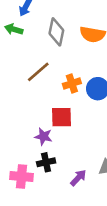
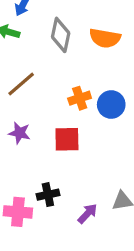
brown line: (38, 72) -> (21, 84), moved
purple star: (43, 136) -> (20, 133), moved

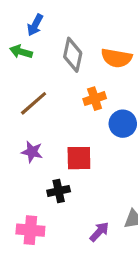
orange cross: (80, 98) -> (95, 99), moved
black cross: (48, 195) -> (59, 191), moved

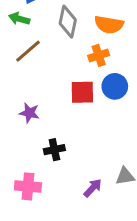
orange cross: (95, 99) -> (99, 55), moved
brown line: (34, 103) -> (28, 51), moved
red square: (79, 158) -> (82, 92), moved

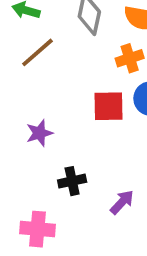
purple star: (29, 113) -> (39, 133), turned -30
purple arrow: (93, 188) -> (122, 202), moved

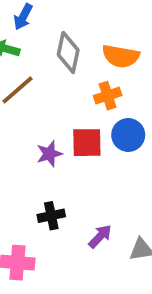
purple star: (39, 133) -> (49, 154), moved

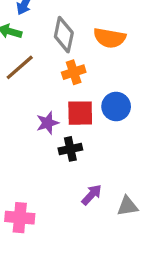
orange cross: (108, 96) -> (74, 72), moved
black cross: (51, 216) -> (70, 149), moved

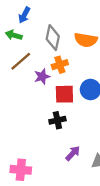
purple star: (48, 123) -> (42, 77), moved

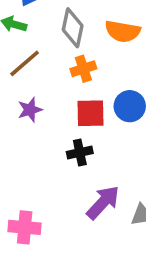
purple star: (42, 77) -> (30, 110), moved
purple arrow: (73, 153) -> (103, 202), size x1.5

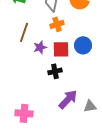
brown line: (25, 63) -> (24, 32), moved, turned -30
purple star: (30, 110) -> (40, 47), moved

